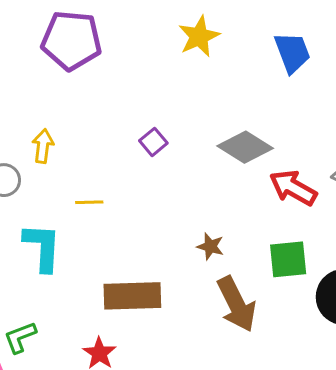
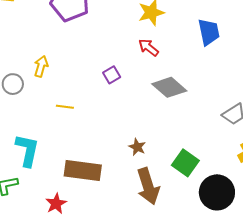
red arrow: (293, 188) -> (148, 47), moved, size x0.7
cyan L-shape: (42, 247) -> (27, 150), moved
green square: (288, 259) -> (185, 163), turned 32

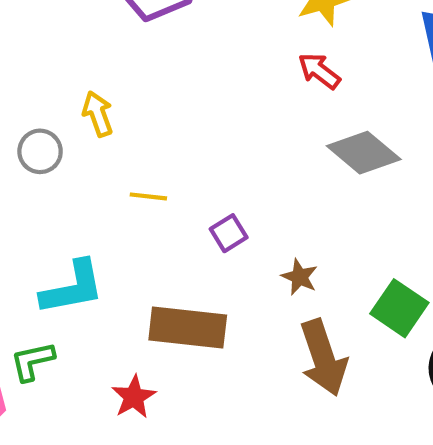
yellow arrow: (41, 66) -> (98, 114), turned -35
purple square: (112, 75) -> (229, 233), moved
cyan L-shape: (27, 150) -> (72, 288), turned 68

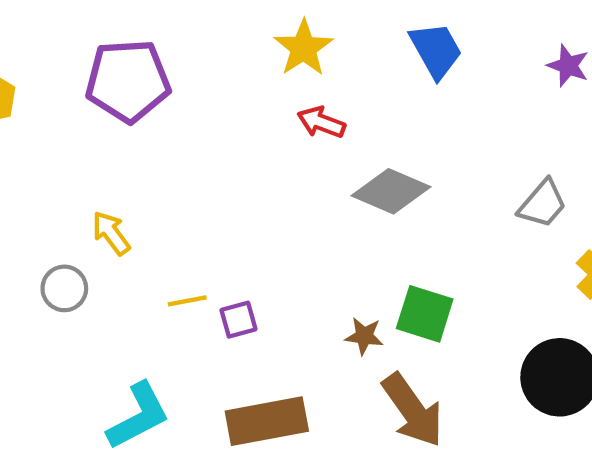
purple square: (229, 233) -> (238, 320), moved, turned 33
green square: (399, 308) -> (425, 314), moved

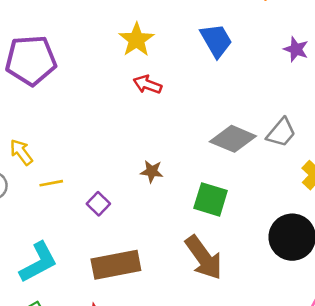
gray diamond: (391, 191) -> (233, 139), moved
yellow line: (187, 301) -> (51, 183), moved
purple square: (238, 320) -> (98, 204), turned -30
brown star: (364, 336) -> (152, 171), moved

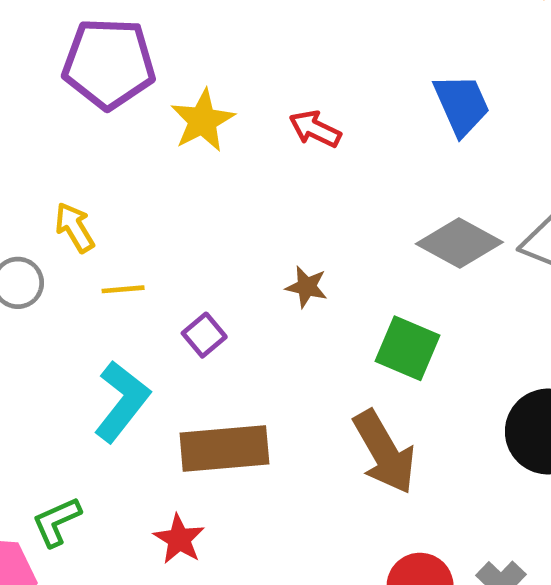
yellow star: (136, 40) -> (202, 121), moved
blue trapezoid: (216, 41) -> (462, 105), moved
cyan L-shape: (38, 262) -> (122, 401), moved, turned -30

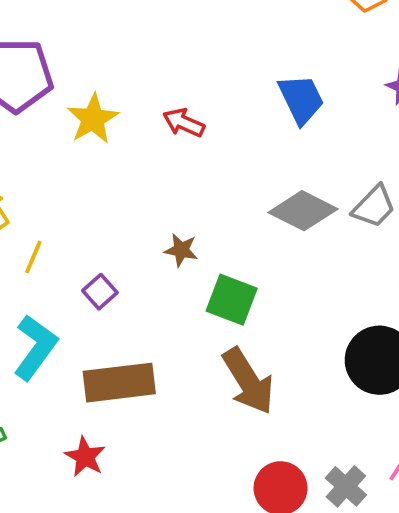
yellow line: (123, 289) -> (33, 257), turned -60
green square: (408, 348) -> (232, 300), moved

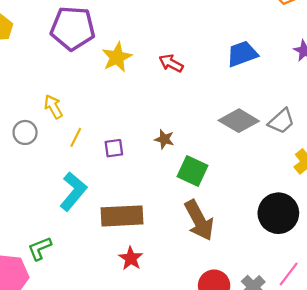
blue trapezoid: (301, 99) -> (242, 54), turned -88
purple square: (100, 292) -> (114, 148), moved, turned 30
red star: (85, 457) -> (131, 258), moved

